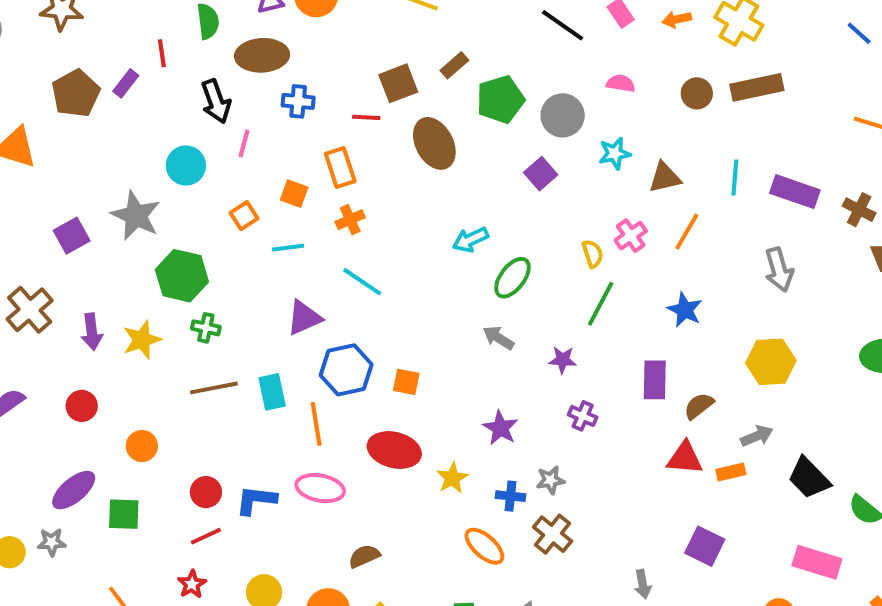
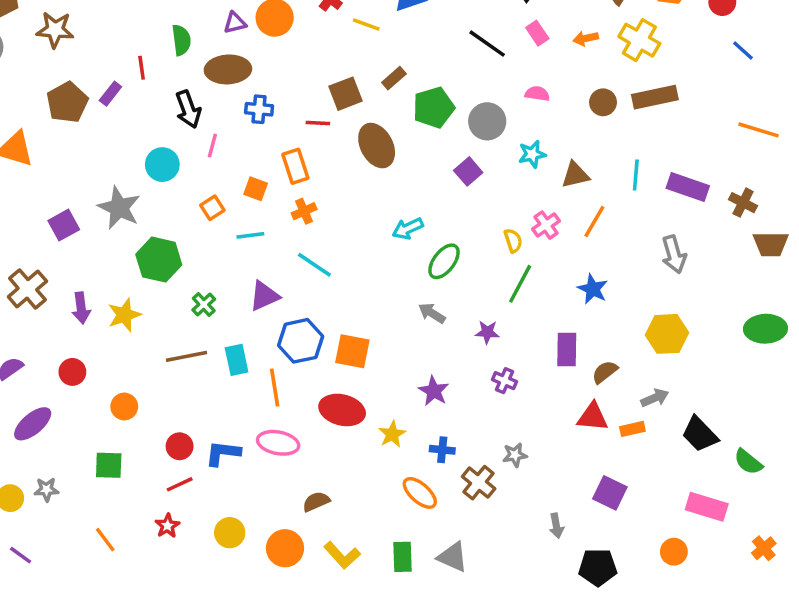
green cross: (206, 328) -> (204, 305), moved, turned 35
orange square: (406, 382) -> (352, 351), size x1.5
gray star: (551, 480) -> (515, 455), moved
purple ellipse: (74, 490) -> (33, 424), moved

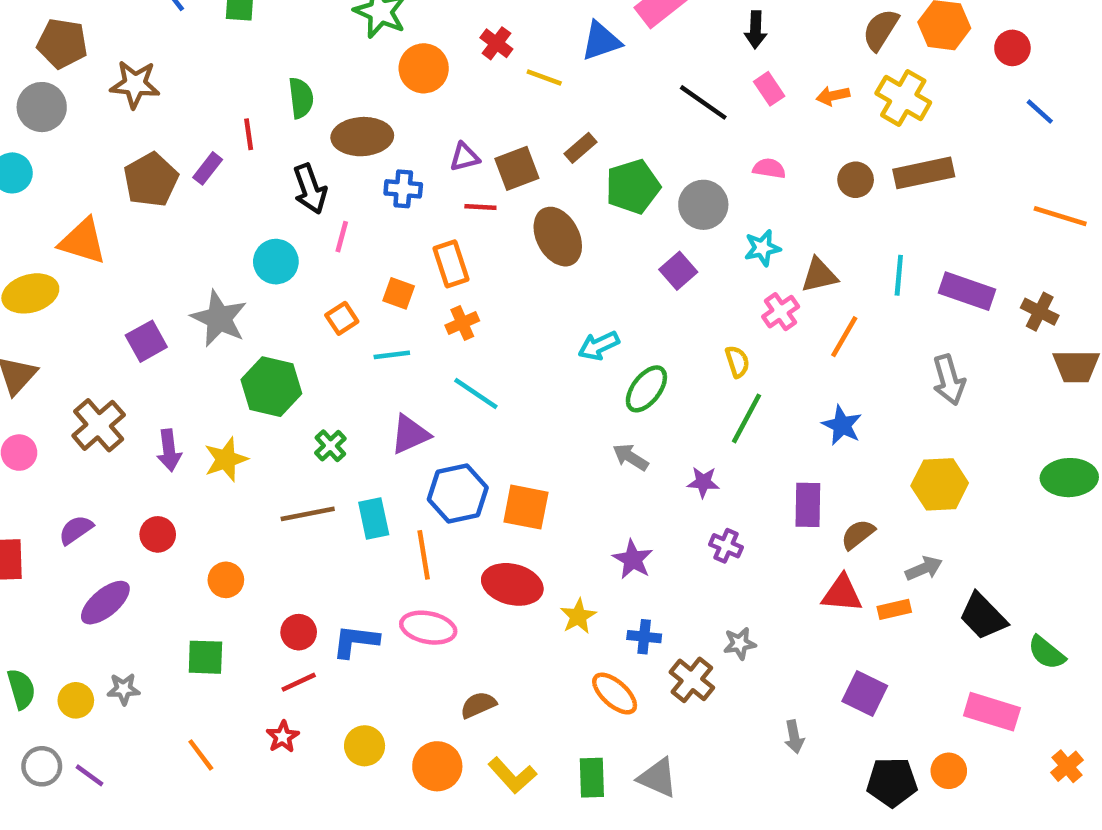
purple triangle: (235, 23) -> (465, 157), moved
pink cross: (546, 225) -> (781, 312), moved
black pentagon: (598, 567) -> (892, 782), moved

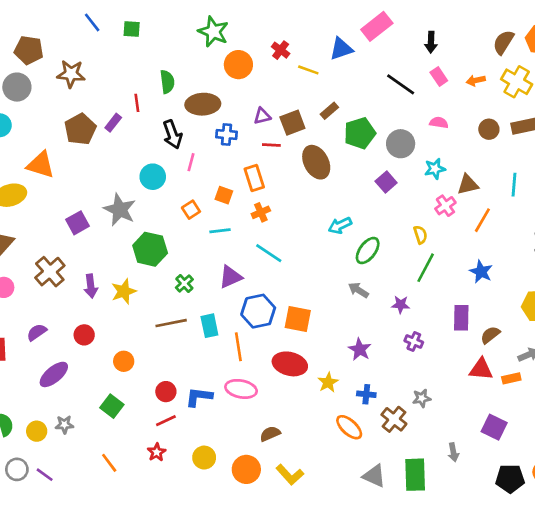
green square: (205, 657) -> (112, 406), turned 35
green rectangle: (592, 778) -> (415, 475), moved, size x1.4

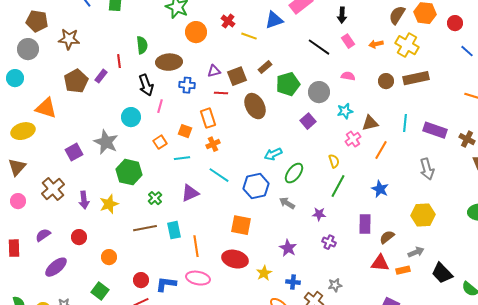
blue hexagon: (258, 311) -> (256, 186), moved

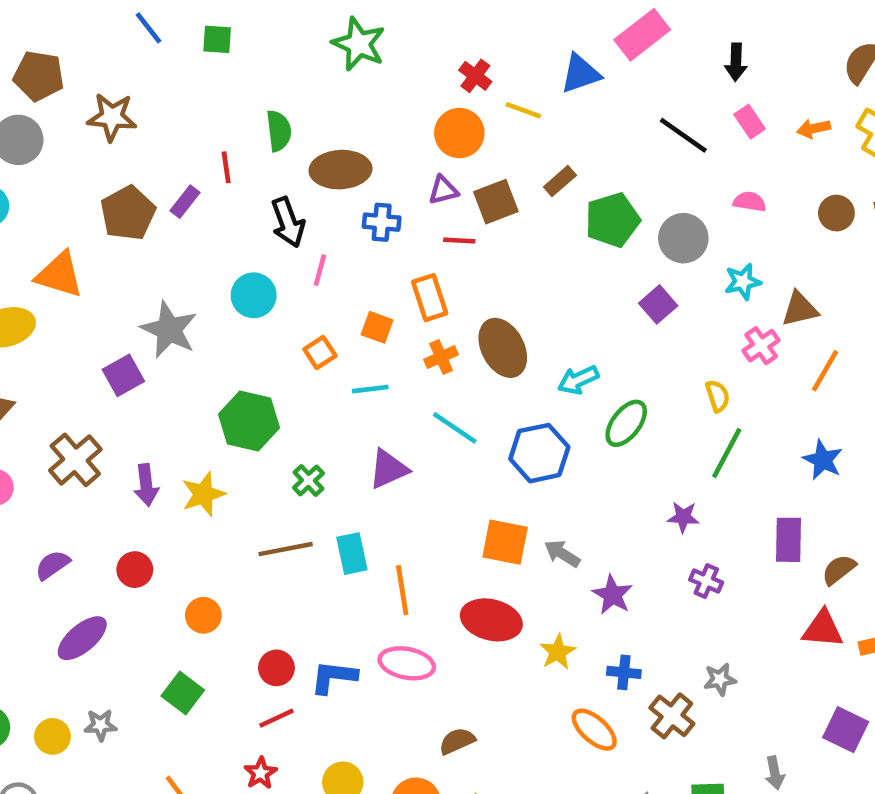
orange circle: (196, 32) -> (459, 133), moved
brown ellipse: (255, 106) -> (503, 348), moved
gray star: (106, 142) -> (169, 330), moved
gray arrow: (287, 203) -> (562, 554), moved

